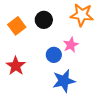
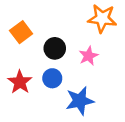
black circle: (44, 20) -> (55, 48), moved
blue circle: (54, 55) -> (52, 78), moved

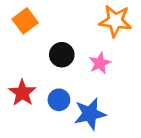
orange square: (21, 32) -> (25, 21), moved
blue circle: (52, 78) -> (59, 100), moved

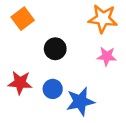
pink star: (100, 63) -> (107, 56), moved, turned 30
red star: (22, 93) -> (20, 83), turned -30

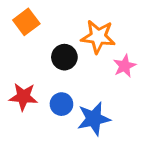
orange star: (103, 19) -> (98, 37), moved
pink star: (107, 56) -> (125, 66), turned -30

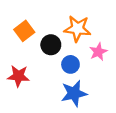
orange square: (26, 22) -> (24, 31), moved
blue circle: (61, 104) -> (70, 64), moved

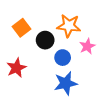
red star: (18, 76) -> (16, 68), turned -30

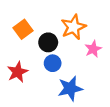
orange star: (69, 26) -> (73, 27), turned -30
blue circle: (63, 58) -> (53, 63), moved

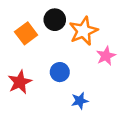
black circle: (48, 42) -> (55, 20), moved
blue star: (70, 88) -> (80, 101), size x0.6

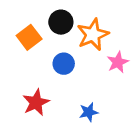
blue circle: (60, 72) -> (64, 64), moved
red star: (20, 82) -> (36, 102), moved

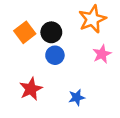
black circle: (61, 22) -> (51, 32), moved
orange star: (93, 35) -> (92, 19), moved

